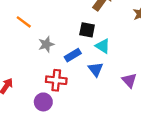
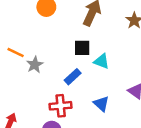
gray star: (46, 44) -> (35, 65), moved
blue triangle: (96, 69) -> (101, 104), moved

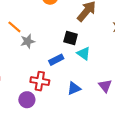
blue triangle: (101, 104) -> (74, 88), turned 40

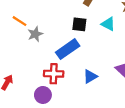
cyan triangle: (84, 53) -> (108, 24), moved
blue rectangle: (56, 60) -> (68, 49), size x1.5

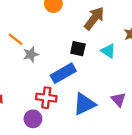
blue triangle: (90, 76) -> (84, 104), size x1.5

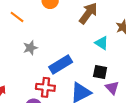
orange line: (16, 39) -> (17, 17), moved
black square: (78, 49) -> (100, 72), moved

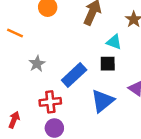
black square: (100, 72) -> (108, 64), moved
red cross: (45, 87) -> (50, 102), moved

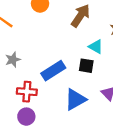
gray star: (37, 64) -> (13, 60), moved

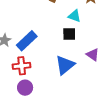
blue rectangle: (53, 71) -> (27, 41), moved

